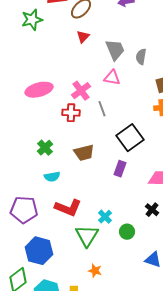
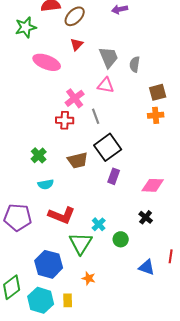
pink ellipse: (39, 90) -> (47, 62), moved, turned 36
black square: (130, 138) -> (108, 147), moved
blue hexagon: (39, 251) -> (49, 264), moved

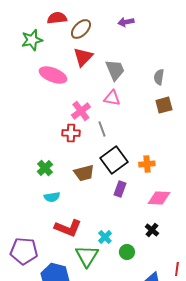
red triangle: (77, 44) -> (83, 57), size x1.5
gray semicircle: (135, 64) -> (159, 77), moved
orange cross: (156, 115) -> (147, 164), moved
purple pentagon: (18, 217) -> (24, 251), moved

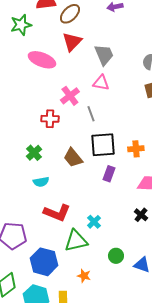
red cross: (71, 133) -> (50, 119), moved
black square: (114, 160) -> (103, 145), turned 32
brown trapezoid: (84, 173) -> (73, 158), turned 65
green circle: (127, 252) -> (116, 256), moved
green triangle: (87, 256) -> (76, 241), turned 45

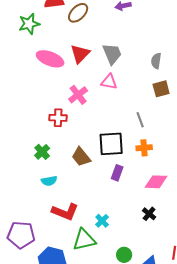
red triangle: (72, 42) -> (80, 54), moved
gray line: (91, 114) -> (140, 120), moved

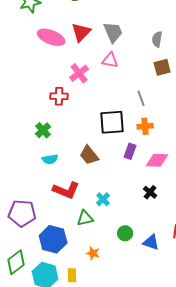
brown trapezoid: (81, 157) -> (89, 155), moved
purple rectangle: (117, 173) -> (130, 151), moved
green triangle: (84, 240) -> (85, 218), size x0.7

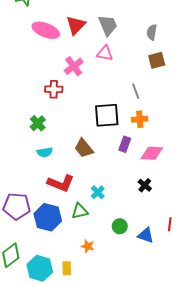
blue hexagon: (53, 239) -> (48, 217), moved

